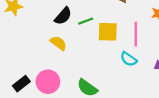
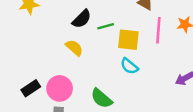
pink line: (136, 34) -> (158, 30), moved
cyan semicircle: (129, 59) -> (129, 66), moved

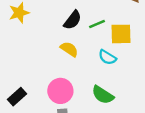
cyan semicircle: (129, 66) -> (107, 57), moved
black rectangle: (31, 88) -> (17, 97), moved

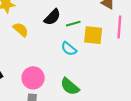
yellow semicircle: (69, 49) -> (21, 30), moved
cyan semicircle: (107, 57) -> (69, 49), moved

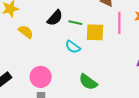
green line: (73, 24) -> (75, 23), turned 32
green semicircle: (70, 86) -> (88, 82), moved

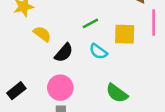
black semicircle: (55, 18) -> (64, 53), moved
green line: (75, 23) -> (90, 23), moved, turned -40

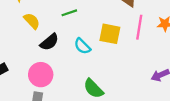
green line: (90, 23) -> (69, 13), moved

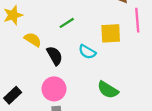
black semicircle: (49, 42) -> (55, 56), turned -66

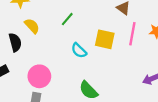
green line: (67, 23) -> (67, 19), turned -32
black semicircle: (55, 56) -> (15, 42), moved

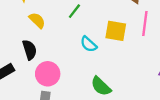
black semicircle: (15, 42) -> (30, 50), moved

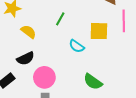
black semicircle: (30, 50) -> (26, 58), turned 90

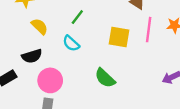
cyan semicircle: (77, 46) -> (71, 43), moved
green semicircle: (93, 82) -> (105, 78), moved

